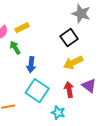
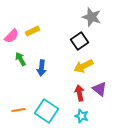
green arrow: (15, 48) -> (21, 59), moved
cyan square: (37, 91) -> (47, 111), moved
cyan star: (58, 113) -> (82, 116), moved

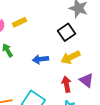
blue arrow: (42, 68) -> (40, 59), moved, turned 77

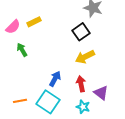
blue arrow: (40, 59) -> (55, 79), moved, turned 126
purple triangle: (86, 80) -> (101, 93), moved

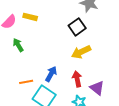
yellow rectangle: (34, 22) -> (30, 17), turned 40
orange line: (20, 101) -> (26, 82), moved

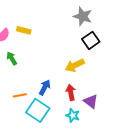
black square: (77, 27) -> (91, 40), moved

